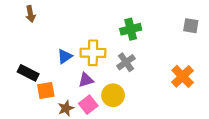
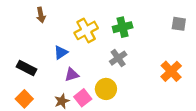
brown arrow: (30, 14) -> (41, 15), moved
yellow cross: (93, 53) -> (86, 30), moved, turned -30
purple triangle: (86, 80) -> (72, 75), moved
orange square: (46, 91) -> (24, 99), moved, turned -35

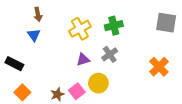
gray square: (179, 24) -> (166, 23), size x1.5
blue triangle: (61, 53) -> (34, 35), moved, turned -32
black rectangle: (26, 68) -> (14, 64), moved
purple triangle: (72, 75) -> (83, 60), moved

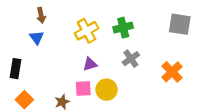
gray cross: (110, 54) -> (131, 59), moved
black rectangle: (14, 64) -> (16, 69), turned 72
pink square: (77, 91) -> (83, 89), moved, turned 35

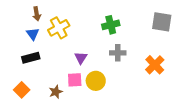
yellow cross: (87, 31) -> (59, 28), moved
gray cross: (131, 59) -> (118, 53), turned 35
purple triangle: (90, 64) -> (81, 58), turned -40
black rectangle: (16, 69) -> (31, 58), moved, turned 66

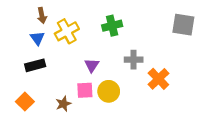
green cross: (111, 25) -> (112, 26), moved
orange cross: (155, 65) -> (158, 79), moved

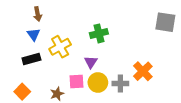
green cross: (112, 26) -> (99, 33), moved
yellow cross: (67, 31) -> (60, 47), moved
gray cross: (134, 60) -> (120, 84), moved
purple triangle: (92, 65) -> (91, 62), moved

